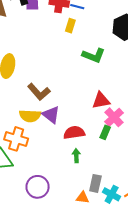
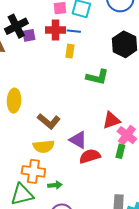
purple triangle: (51, 115) -> (78, 140), moved
green arrow: (76, 156) -> (55, 185), moved, turned 96

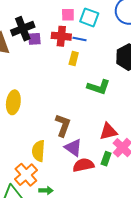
brown L-shape: (49, 121) -> (63, 125), moved, turned -115
yellow semicircle: (44, 146) -> (38, 151), turned 95
green rectangle: (120, 151) -> (106, 159), moved
orange cross: (33, 171) -> (26, 175), turned 35

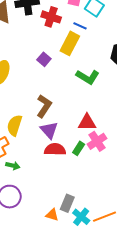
red cross: (61, 36) -> (51, 17), moved
purple square: (34, 39) -> (44, 59), moved, turned 32
yellow rectangle: (74, 58) -> (70, 43), size x1.6

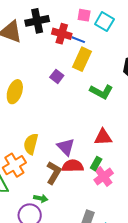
blue line: (80, 26) -> (78, 40), moved
brown L-shape: (44, 106) -> (54, 173), moved
pink cross: (97, 141) -> (104, 176), moved
green arrow: (13, 166) -> (41, 198), moved

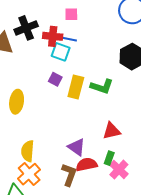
cyan square: (104, 22) -> (61, 52), moved
yellow rectangle: (82, 59) -> (76, 87), moved
yellow semicircle: (31, 144) -> (28, 151), moved

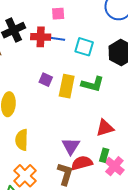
cyan square: (61, 52) -> (84, 47), moved
purple triangle: (76, 147) -> (71, 146), turned 30
yellow semicircle: (28, 151) -> (22, 140), moved

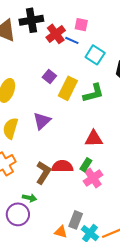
pink square: (58, 14) -> (81, 25), moved
red cross: (41, 37) -> (56, 34), turned 36
green L-shape: (93, 84) -> (93, 93), turned -45
purple triangle: (71, 146) -> (42, 121), moved

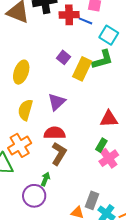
red cross: (56, 34) -> (69, 15), turned 36
green L-shape: (93, 93) -> (103, 60), moved
red semicircle: (62, 166) -> (55, 133), moved
green arrow: (29, 198) -> (45, 179), turned -80

